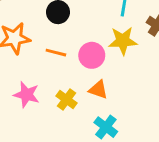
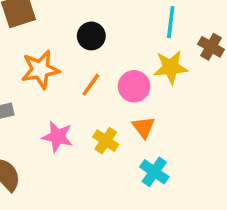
orange line: (56, 53) -> (91, 85), turned -66
orange triangle: (98, 90) -> (143, 127), turned 36

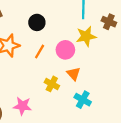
pink star: (57, 137) -> (22, 106), moved

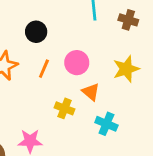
yellow star: (86, 36) -> (126, 69), moved

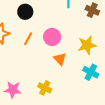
yellow cross: (65, 108) -> (45, 88), moved
cyan cross: (106, 124) -> (91, 72), moved

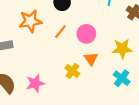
yellow cross: (45, 88) -> (72, 71), moved
pink star: (13, 90) -> (35, 83), turned -30

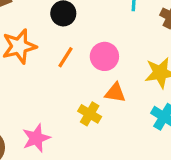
orange triangle: (91, 59) -> (115, 93), turned -40

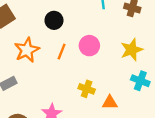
orange triangle: (115, 93) -> (110, 103), moved

